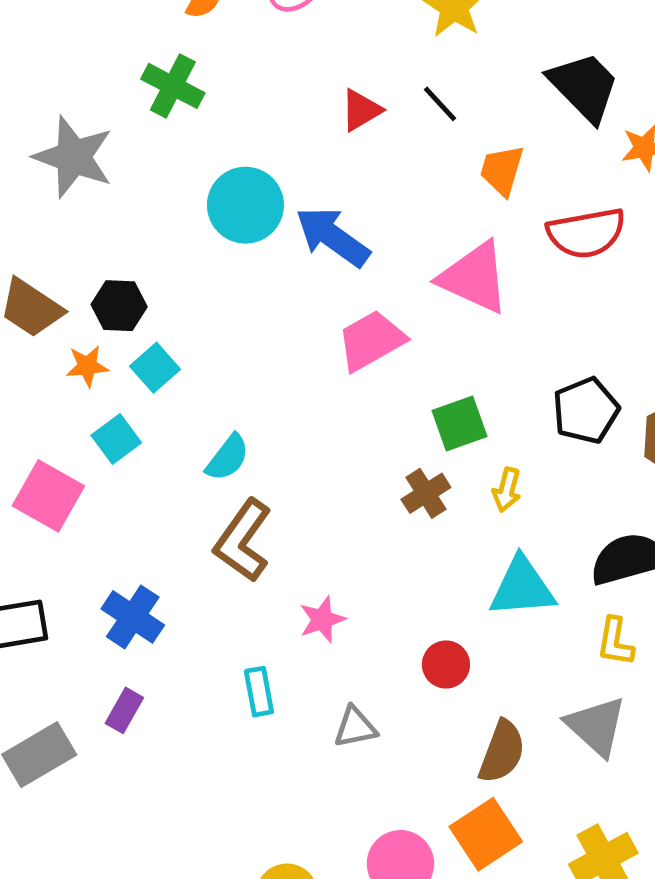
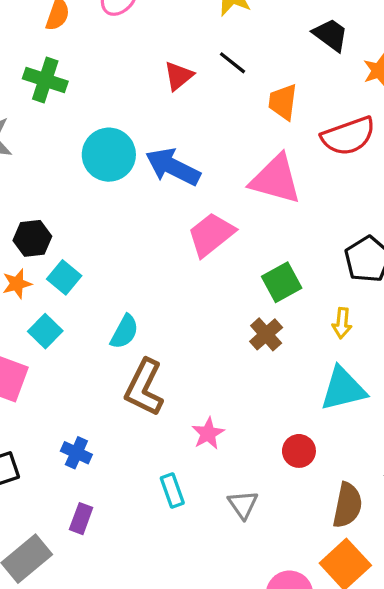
black trapezoid: (584, 87) -> (331, 35), size x0.7
yellow arrow: (507, 490) -> (342, 323), moved
blue cross: (133, 617) -> (76, 453), size x0.7
gray triangle: (355, 727) -> (243, 504), turned -44

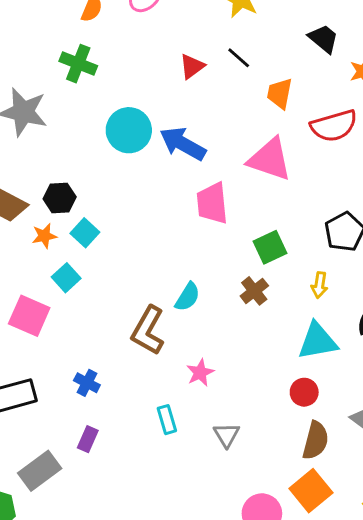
pink trapezoid: (211, 235) -> (212, 203), turned -60
cyan semicircle: (124, 332) -> (188, 297), moved
red circle: (299, 451) -> (304, 392), moved

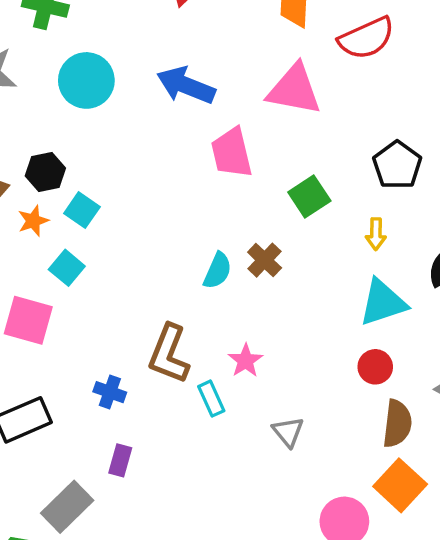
cyan circle: (129, 130) -> (86, 80), moved
brown cross: (254, 291) -> (265, 260), moved
brown L-shape: (148, 330) -> (169, 354), moved
cyan rectangle: (167, 420) -> (211, 399), moved

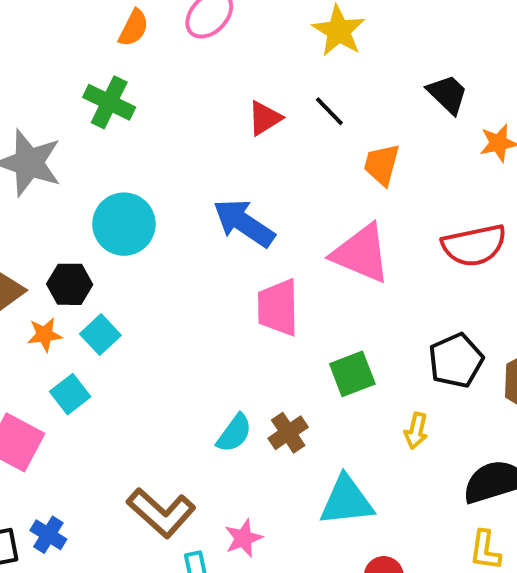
red semicircle: (366, 38) -> (474, 245), moved
cyan circle: (86, 80) -> (124, 224), moved
cyan triangle: (383, 302) -> (346, 501), moved
brown L-shape: (169, 354) -> (161, 513), turned -82
blue cross: (110, 392) -> (48, 535), moved

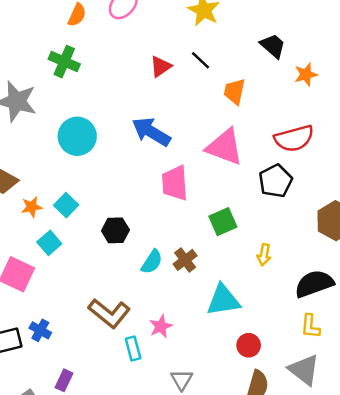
black hexagon: (70, 284) -> (115, 230), moved
black pentagon: (456, 361) -> (276, 181), moved

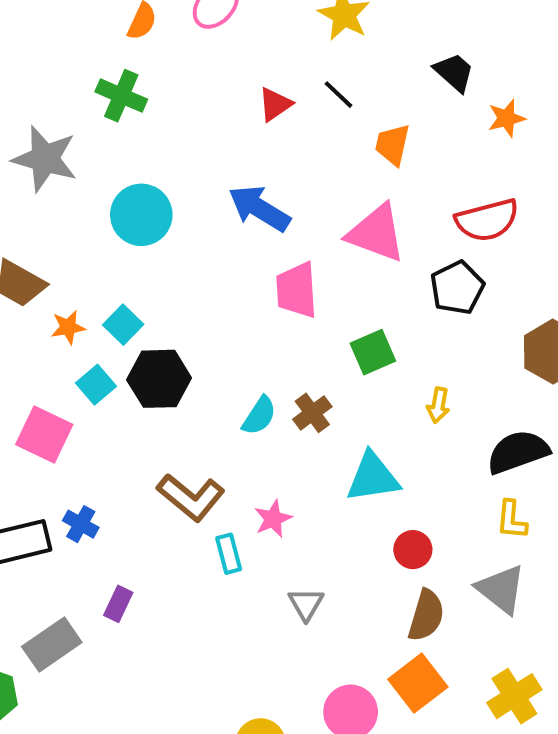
black hexagon: (115, 230) -> (159, 379), moved, size x1.4

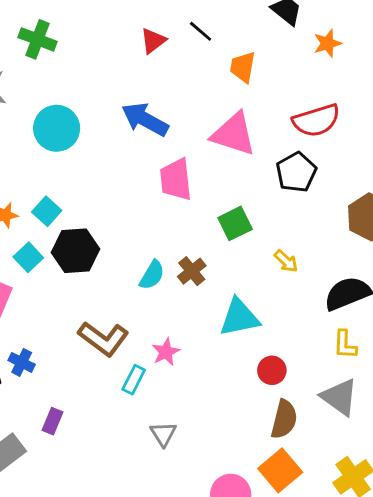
yellow arrow: (438, 405) -> (286, 261), turned -55
cyan rectangle: (229, 554) -> (134, 380), turned 44
gray triangle: (306, 604) -> (163, 434), moved

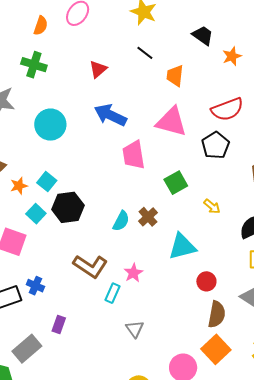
red triangle: (153, 41) -> (98, 69), moved

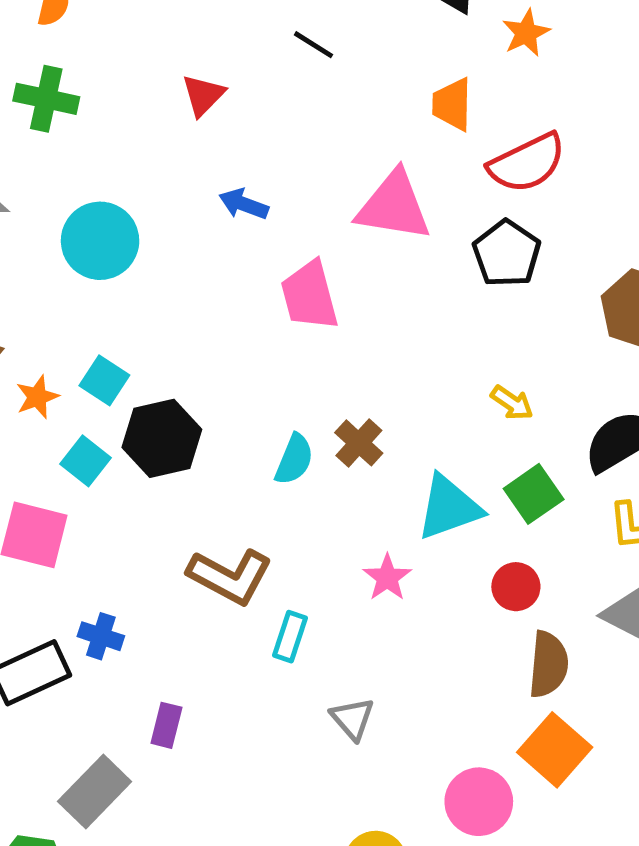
orange trapezoid: (175, 76) -> (452, 104), moved
blue arrow: (110, 115) -> (244, 204), size x0.6
green square: (176, 183) -> (534, 494), moved
pink star: (133, 273) -> (387, 578), moved

